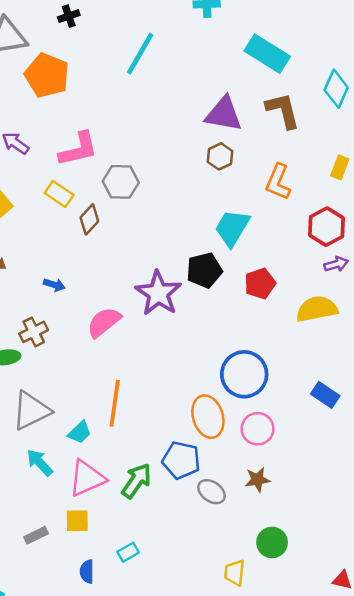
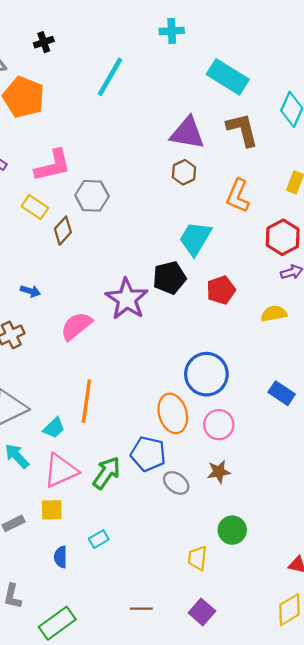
yellow semicircle: (317, 309) -> (274, 314), size x0.7

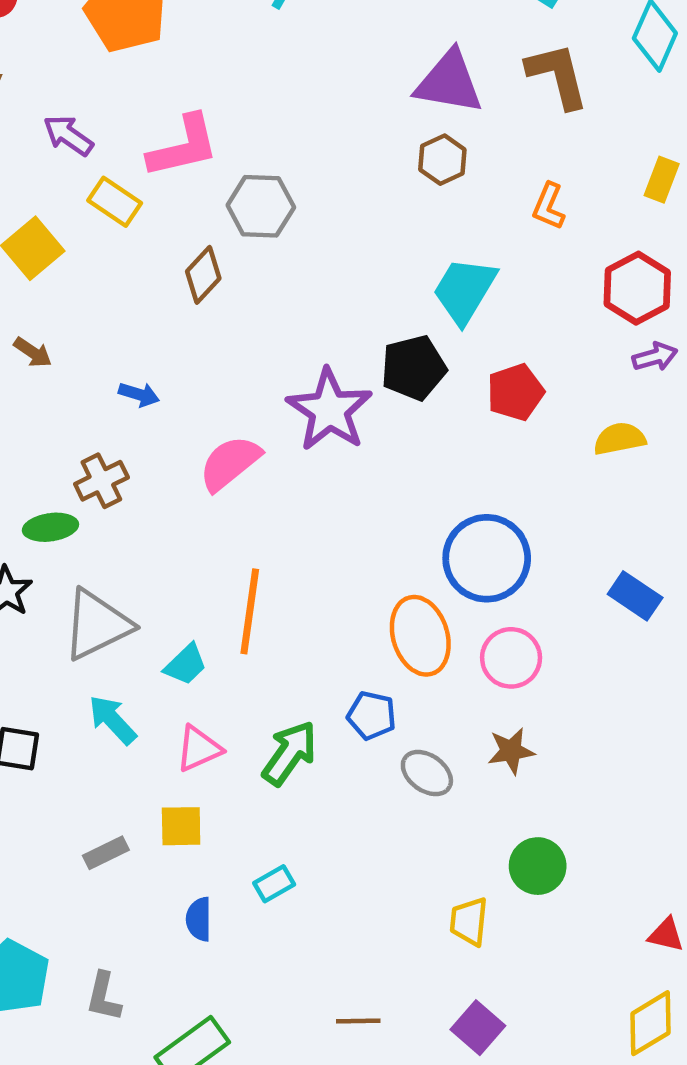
orange L-shape: (238, 196) -> (549, 206), size x0.7
yellow rectangle: (35, 207) -> (115, 202), moved
blue pentagon: (148, 454) -> (372, 715), size x0.7
pink triangle: (61, 471) -> (199, 749), size x0.7

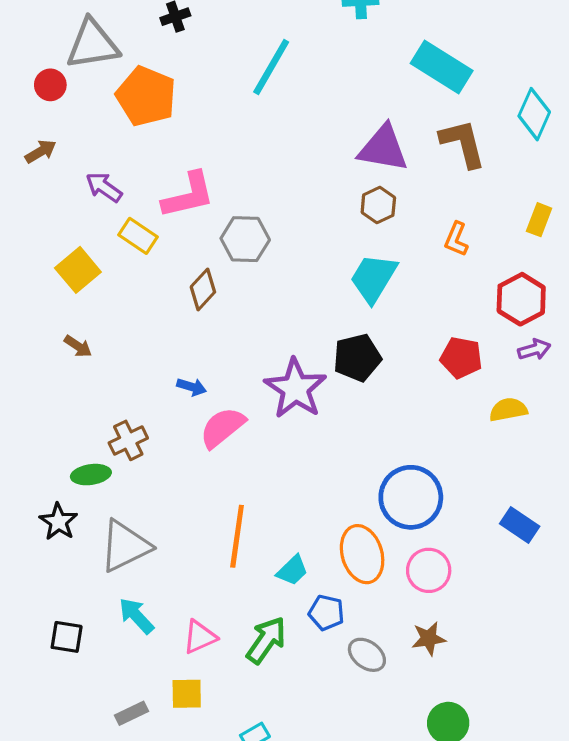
cyan trapezoid: (465, 290) -> (373, 278), moved
red pentagon: (515, 392) -> (461, 358), moved, turned 30
blue arrow: (139, 394) -> (192, 387), moved
cyan trapezoid: (186, 665) -> (292, 570), moved

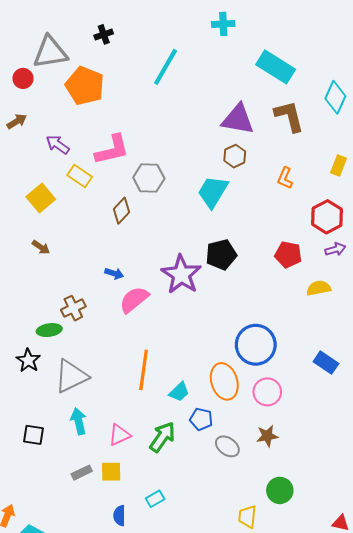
cyan trapezoid: (373, 278) -> (213, 192), moved
cyan arrow: (136, 616) -> (79, 421), turned 30
gray rectangle: (132, 713) -> (82, 473), moved

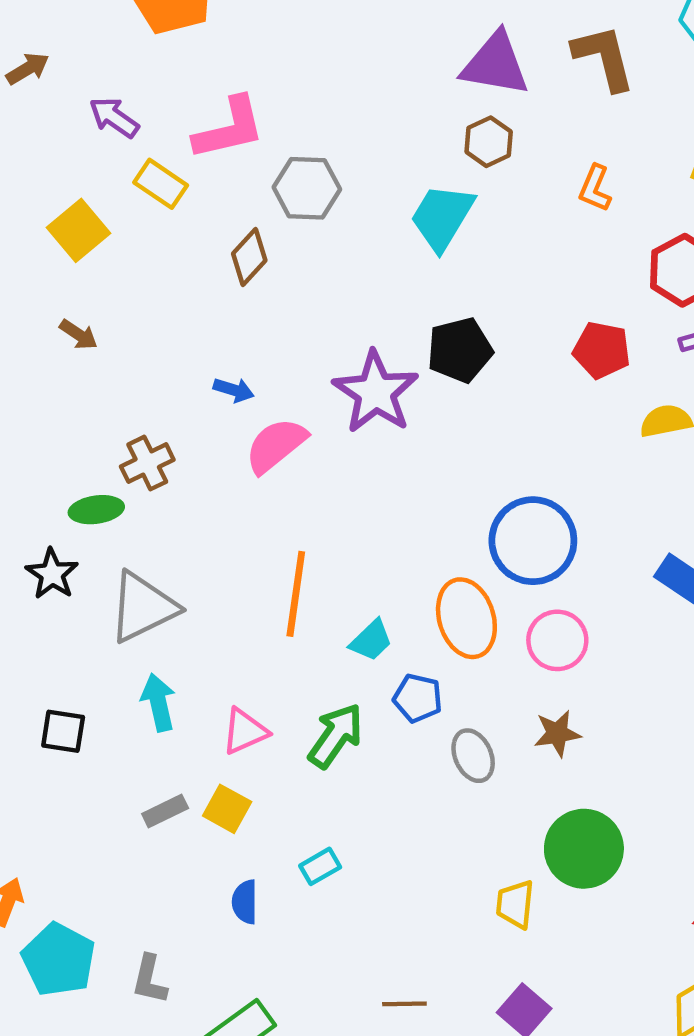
gray ellipse: (227, 446) -> (473, 756), turned 30
yellow square: (111, 472) -> (227, 809), turned 30
green circle: (280, 490) -> (584, 849), size x1.4

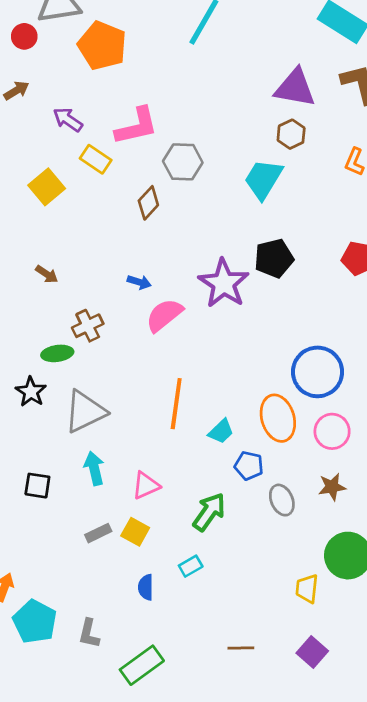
brown arrow: (79, 335) -> (47, 274), moved
green arrow: (336, 736) -> (209, 512), moved

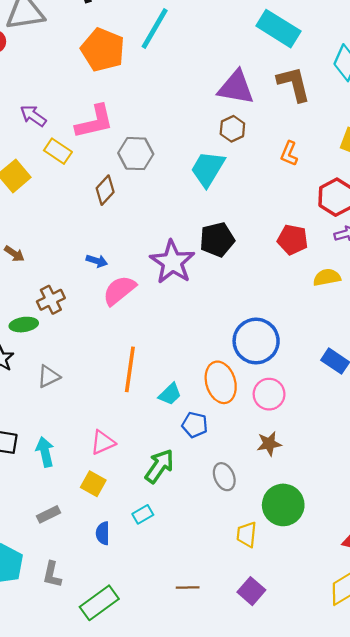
orange pentagon: (102, 46) -> (103, 50), moved
gray triangle: (85, 412) -> (49, 376), size x0.6
cyan arrow: (94, 468) -> (45, 452), moved
gray ellipse: (282, 500) -> (224, 477), moved
gray rectangle: (98, 533) -> (49, 514), moved

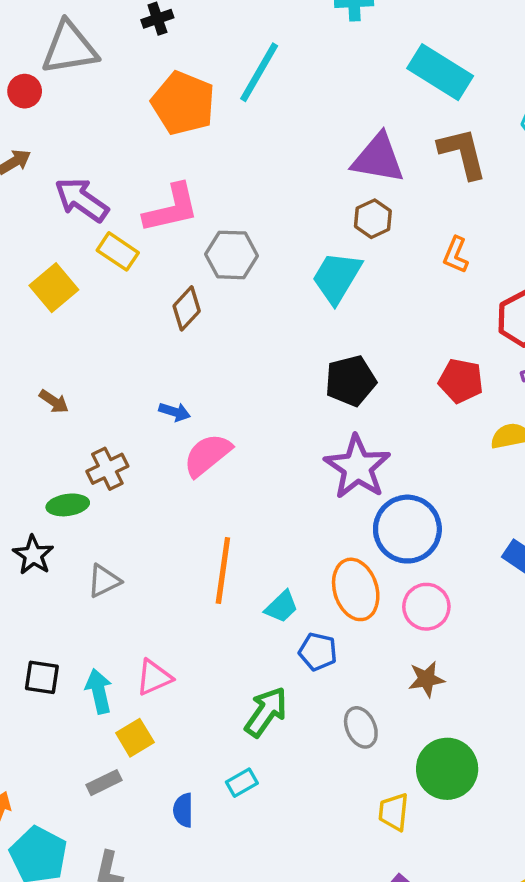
purple arrow: (33, 116) -> (82, 200), size x1.4
purple star: (172, 262) -> (357, 467), moved
pink triangle: (103, 442) -> (154, 677), moved
yellow square: (93, 484) -> (135, 738), moved, turned 30

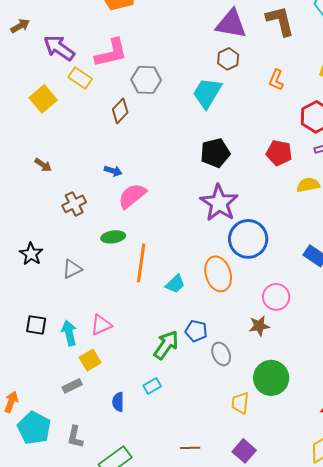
green ellipse: (68, 505) -> (113, 237), moved
pink circle: (426, 607) -> (276, 297), moved
blue pentagon: (318, 652) -> (196, 331), moved

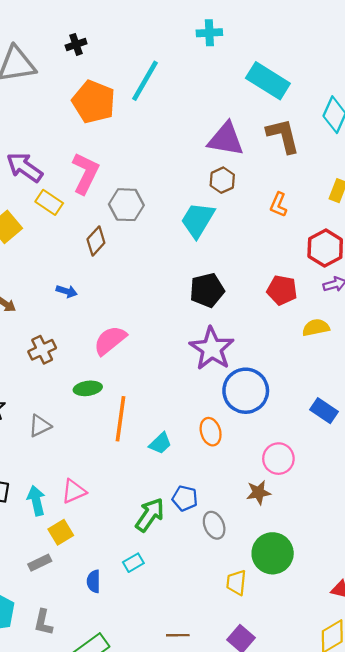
pink L-shape: (111, 53) -> (85, 173), turned -51
blue arrow: (113, 171) -> (67, 291), moved
orange ellipse: (218, 274) -> (211, 432), size x0.7

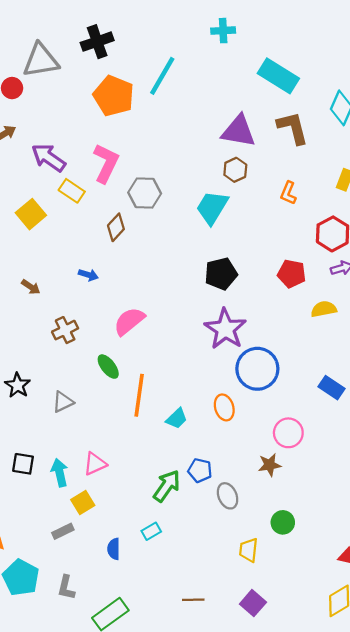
black cross: (76, 44) -> (97, 42), size x1.6
green ellipse: (88, 388) -> (108, 367), turned 60
green circle: (273, 553) -> (283, 522), size x0.6

